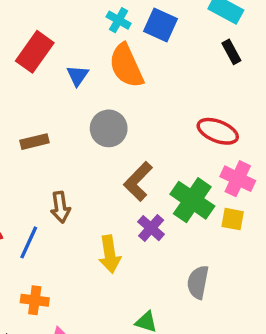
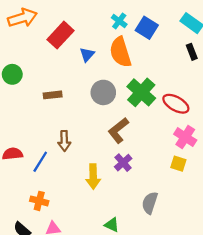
green cross: (192, 200) -> (141, 92), moved

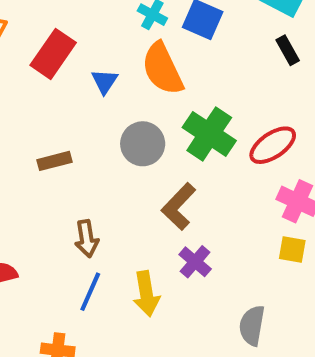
red ellipse: (176, 104) -> (273, 145), turned -55
blue line: (40, 162) -> (90, 292), moved

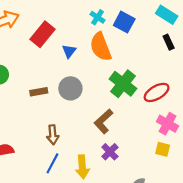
gray circle: (143, 144) -> (70, 88), moved

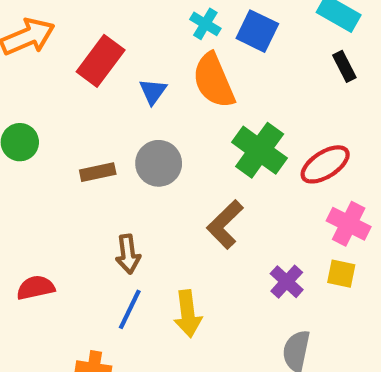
purple cross: (110, 152) -> (287, 282), moved

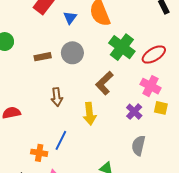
pink cross: (349, 224) -> (151, 86), moved
blue line: (130, 309) -> (61, 140), moved
yellow arrow: (188, 314) -> (90, 114), moved

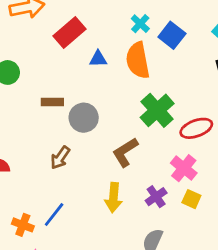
blue triangle: (70, 18) -> (98, 59), turned 40
gray circle: (72, 53) -> (84, 118), moved
brown arrow: (57, 97) -> (60, 158), turned 30
yellow arrow: (90, 114) -> (113, 198), moved

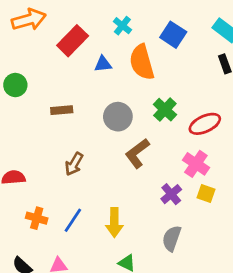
cyan cross: (140, 24) -> (122, 26), moved
green cross: (157, 110) -> (165, 110), size x0.7
gray circle: (84, 118) -> (118, 117), moved
yellow arrow: (113, 198) -> (114, 222), moved
orange cross: (23, 225) -> (37, 218), moved

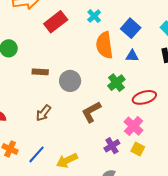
blue triangle: (103, 64) -> (132, 56), moved
gray circle: (118, 117) -> (70, 81), moved
yellow arrow: (114, 222) -> (67, 161), turned 55

